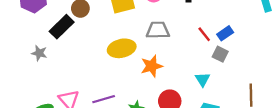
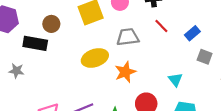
black rectangle: (62, 27) -> (35, 43), turned 60
red line: (204, 34) -> (161, 26), moved
gray square: (220, 54) -> (205, 57), moved

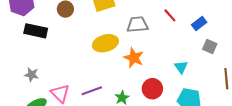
black rectangle: (35, 43) -> (36, 31), moved
gray star: (16, 71) -> (31, 75), moved
orange star: (125, 72) -> (134, 58), turned -30

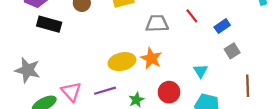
yellow ellipse: (105, 43) -> (122, 62), moved
gray square: (210, 46) -> (232, 51), turned 32
gray star: (31, 75) -> (28, 70), moved, size x1.6

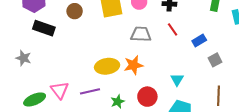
gray square: (232, 51) -> (215, 60), moved
orange star: (151, 58) -> (133, 65), turned 30
gray star: (28, 70) -> (23, 58), moved, size x0.7

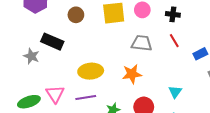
black rectangle: (44, 28) -> (52, 42), moved
gray star: (23, 58) -> (31, 56), moved
yellow ellipse: (107, 66) -> (91, 71), moved

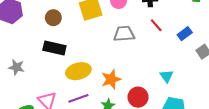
black rectangle: (52, 42) -> (54, 48), moved
orange star: (132, 74) -> (111, 79), moved

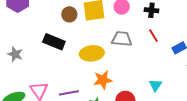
brown circle: (53, 18) -> (69, 14), moved
yellow ellipse: (78, 71) -> (92, 53), moved

